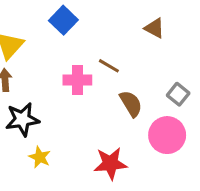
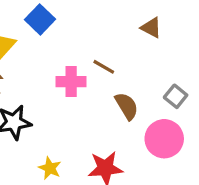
blue square: (63, 20) -> (40, 19), moved
yellow star: (40, 157) -> (50, 168), moved

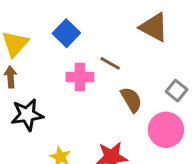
blue square: (40, 19) -> (66, 33), moved
brown triangle: (151, 28) -> (154, 27), size x1.5

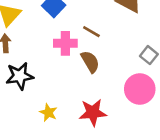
brown semicircle: (131, 100) -> (90, 62), moved

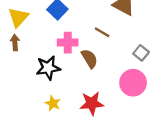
brown line: (91, 32) -> (102, 32), moved
black star: (20, 76) -> (48, 68), moved

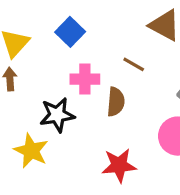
brown semicircle: (89, 59) -> (116, 102), turned 36
yellow star: (53, 103) -> (31, 151), moved, size x1.5

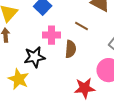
red star: (119, 165) -> (85, 88), moved

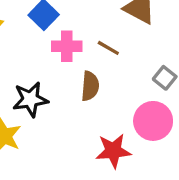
pink cross: (52, 35) -> (67, 46), moved

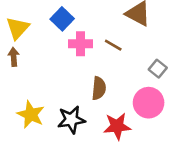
brown semicircle: (90, 86) -> (99, 88), moved
black star: (30, 99) -> (71, 120), moved

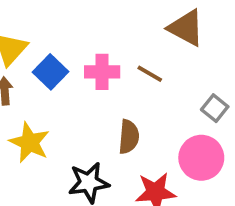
blue square: (62, 19) -> (50, 72), moved
yellow star: (31, 114) -> (29, 142), moved

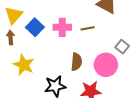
brown line: (150, 74) -> (88, 28), turned -40
pink circle: (201, 158) -> (106, 65), moved

